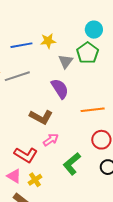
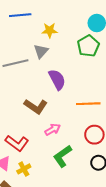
blue line: (21, 45) -> (20, 15), moved
gray triangle: (66, 61) -> (41, 51), moved
pink arrow: (51, 140) -> (53, 129), moved

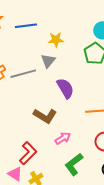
red L-shape: (17, 143) -> (28, 153), turned -80

